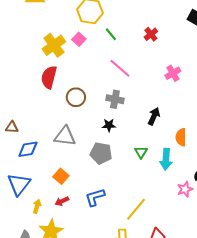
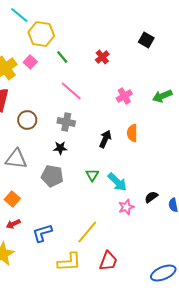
orange semicircle: (181, 137) -> (132, 133), moved
cyan arrow: (166, 159) -> (117, 182), turned -50
pink star: (185, 189) -> (126, 207), moved
blue L-shape: (95, 197) -> (42, 233), moved

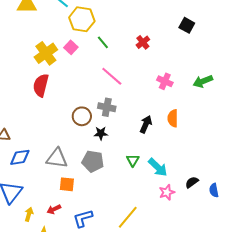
pink cross: (124, 96) -> (165, 81), turned -35
brown circle: (27, 120) -> (82, 116), moved
gray triangle: (16, 159) -> (57, 158), moved
orange square: (12, 199) -> (67, 184), moved, turned -35

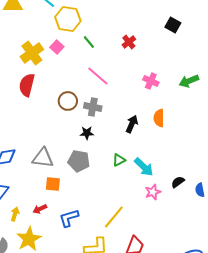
brown circle: (82, 116) -> (68, 101), moved
green triangle: (133, 160) -> (119, 160), turned 32

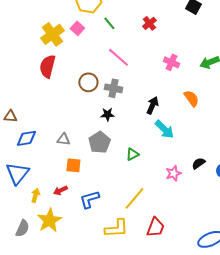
orange semicircle: (159, 118) -> (191, 98), moved, turned 144
gray triangle: (43, 158) -> (63, 139), size x0.6
green triangle: (119, 160) -> (132, 154), moved
gray pentagon: (79, 161) -> (99, 142), turned 30
cyan arrow: (144, 167) -> (164, 129), moved

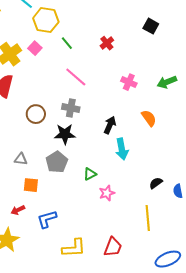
brown circle: (88, 82) -> (36, 114), moved
black star: (107, 114) -> (65, 134), size x1.5
cyan arrow: (164, 129) -> (122, 149), turned 35
pink star: (173, 173) -> (107, 193), moved
yellow line: (134, 198) -> (148, 218), moved, turned -45

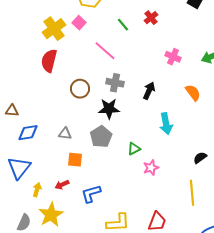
green line: (67, 43) -> (123, 25), moved
pink line: (76, 77) -> (105, 51), moved
black arrow: (110, 125) -> (149, 91), moved

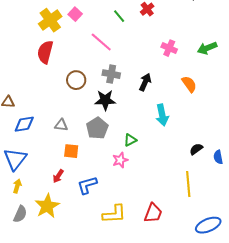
pink star: (151, 168) -> (120, 160), moved
red arrow: (62, 185) -> (58, 176), turned -32
yellow arrow: (37, 190) -> (17, 186), moved

